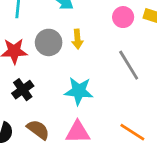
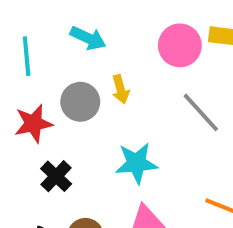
pink circle: (123, 17) -> (180, 45), size x1.4

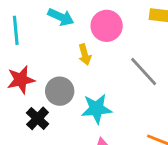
pink circle: (180, 45) -> (107, 26), moved
gray circle: (80, 102) -> (60, 91), moved

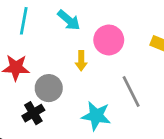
cyan star: (97, 109) -> (96, 116), moved
black cross: (38, 118) -> (33, 113), moved

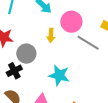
gray line: (131, 92) -> (88, 43), moved, turned -35

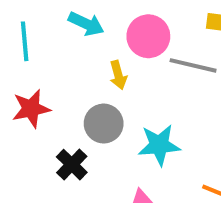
gray circle: (26, 54) -> (104, 124), moved

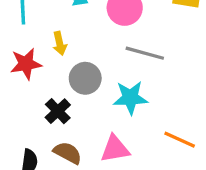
gray line: (193, 65) -> (145, 53), moved
yellow arrow: (118, 75) -> (60, 43), moved

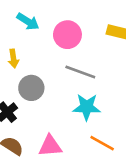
cyan star: (130, 98) -> (87, 107), moved

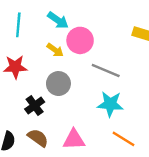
pink circle: (67, 35) -> (80, 40), moved
yellow arrow: (13, 59) -> (55, 50), moved, turned -49

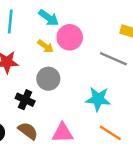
gray line: (106, 70) -> (113, 59), moved
black cross: (35, 106) -> (25, 100), turned -30

